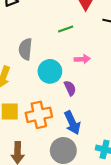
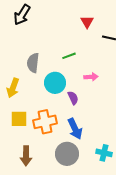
green line: (66, 29) -> (69, 56), moved
pink arrow: (82, 59) -> (91, 77), moved

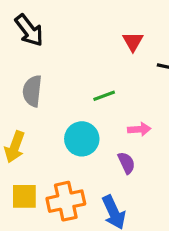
black arrow: (22, 15) -> (29, 30), turned -70
gray semicircle: (33, 63) -> (32, 91), moved
purple semicircle: (73, 98) -> (126, 163), moved

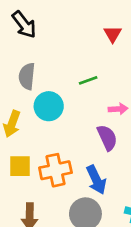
cyan circle: (82, 139) -> (49, 106), moved
purple semicircle: (126, 163) -> (107, 138), size x1.4

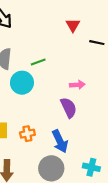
green line: (88, 80) -> (38, 62), moved
orange cross: (55, 170) -> (27, 134), size x0.6

